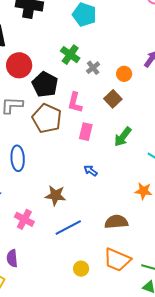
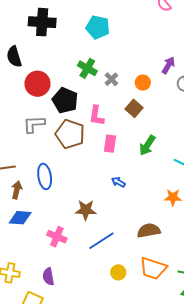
yellow circle: (81, 269) -> (118, 272), moved

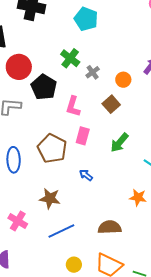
brown pentagon: (70, 134) -> (52, 149), moved

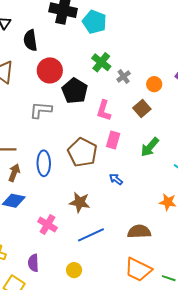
cyan pentagon: (86, 19) -> (94, 22), moved
yellow circle: (74, 265) -> (74, 270), moved

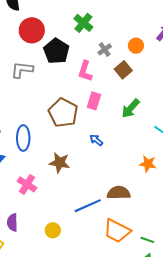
gray cross: (124, 76) -> (105, 49), moved
blue ellipse: (44, 163) -> (23, 138), moved
blue line: (91, 235) -> (88, 206), moved

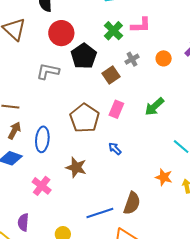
brown square: (123, 70) -> (111, 75), moved
pink L-shape: (85, 71) -> (141, 25), moved, turned -115
green arrow: (131, 108) -> (154, 107), moved
brown semicircle: (119, 193) -> (132, 203), turned 105

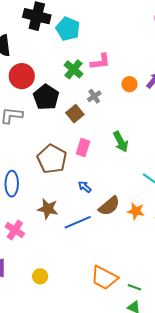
orange circle: (164, 58) -> (129, 84), moved
green arrow: (154, 107) -> (121, 142), turned -70
brown semicircle: (132, 203) -> (109, 206), moved, turned 35
blue line: (100, 213) -> (78, 222), moved

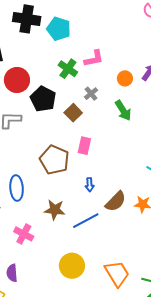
green arrow: (121, 142) -> (123, 110), moved
blue arrow: (85, 187) -> (90, 185), turned -128
yellow circle: (40, 276) -> (72, 266), moved, size x1.6
orange trapezoid: (104, 278) -> (117, 273), turned -144

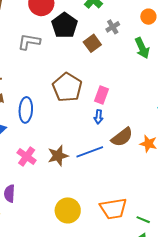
pink rectangle: (84, 146) -> (102, 95), moved
brown star: (55, 210) -> (58, 156), moved, turned -30
yellow circle: (72, 266) -> (68, 210), moved
orange trapezoid: (117, 273) -> (113, 209), turned 104

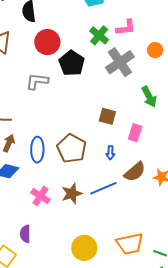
gray cross: (113, 27) -> (120, 62), size x2.0
brown square: (92, 43) -> (107, 116), moved, turned -36
green arrow: (142, 48) -> (149, 97), moved
brown pentagon: (67, 87) -> (72, 148), moved
pink rectangle: (102, 95) -> (135, 133), moved

